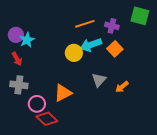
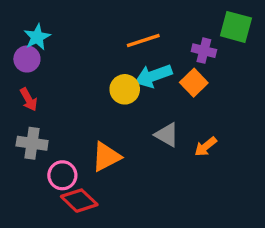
purple cross: (112, 26) -> (204, 51), moved
cyan star: (27, 40) -> (37, 37), moved
gray triangle: (99, 80) -> (167, 135), turned -42

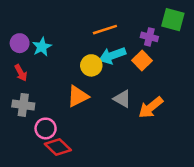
cyan star: (37, 37) -> (42, 47), moved
orange arrow: (206, 147) -> (151, 107), size x1.5
orange triangle: (106, 157) -> (78, 96), moved

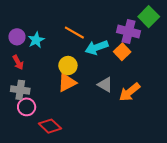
green square: (173, 20) -> (149, 17), turned 30
orange line: (105, 30) -> (74, 33), moved, turned 48
purple cross: (149, 37) -> (129, 32), size x1.5
yellow circle: (91, 65) -> (68, 66), moved
pink circle: (46, 128) -> (27, 107), moved

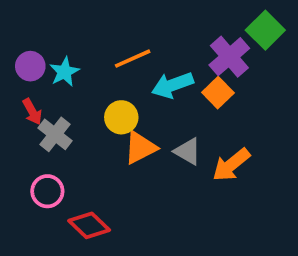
purple cross: (129, 32) -> (229, 57), turned 35
orange line: (74, 33) -> (133, 59), turned -54
orange triangle: (67, 83) -> (140, 148), moved
gray cross: (20, 90) -> (55, 134), moved, turned 30

